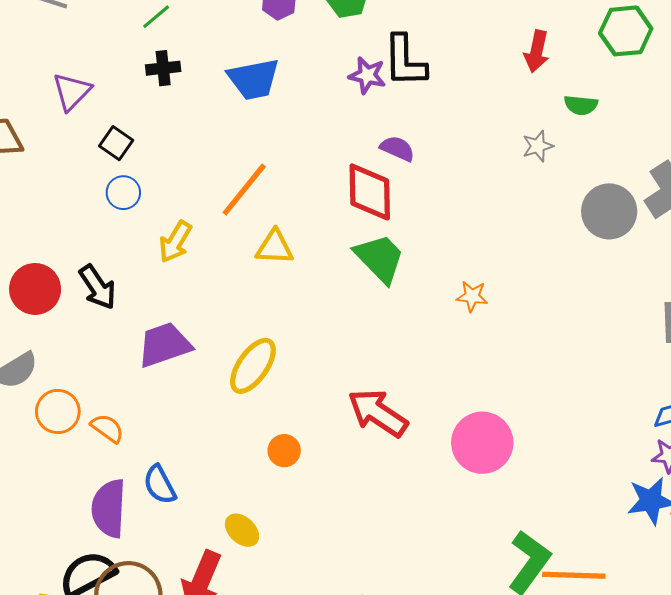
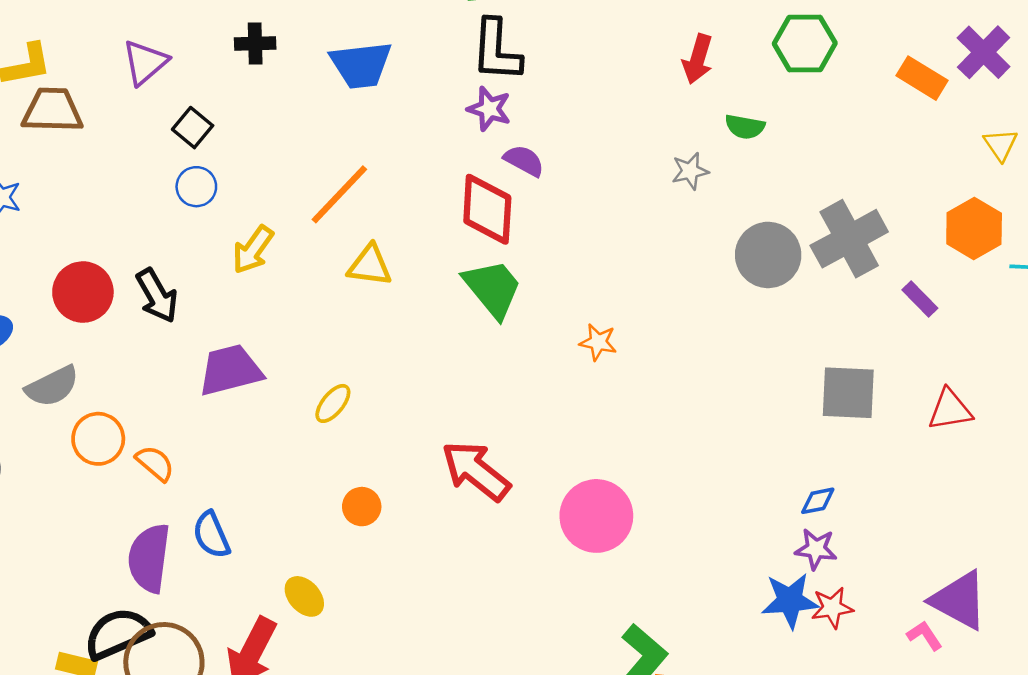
black L-shape: (405, 61) -> (496, 50), moved
purple star: (367, 75) -> (489, 109), moved
yellow ellipse: (253, 366) -> (333, 403), size x0.6

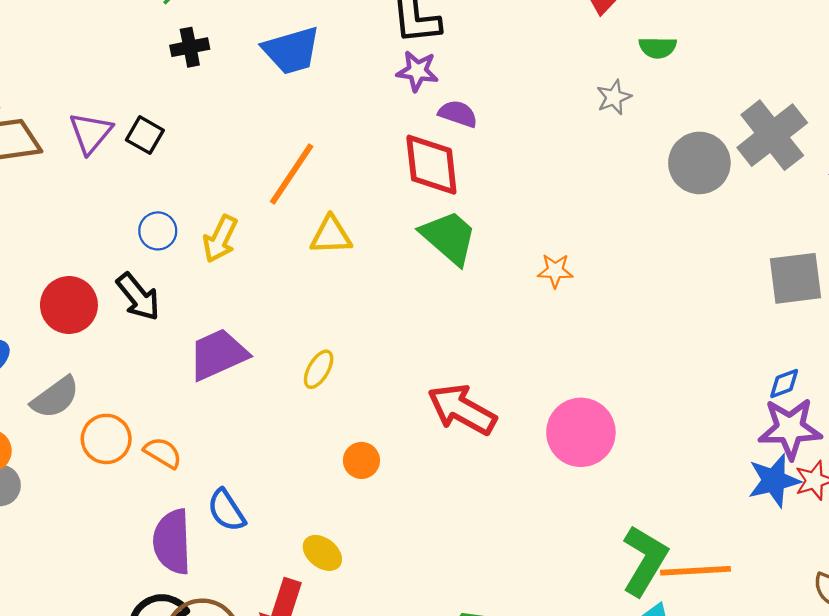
purple triangle: (145, 62) -> (91, 133), moved
blue circle: (196, 187) -> (158, 231), moved
purple star: (816, 549) -> (790, 429), size x1.6

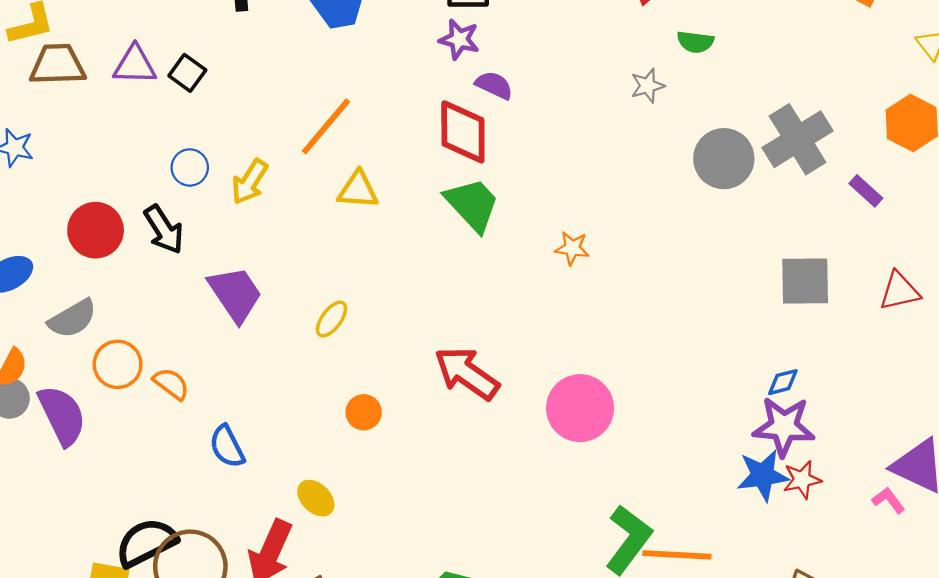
purple triangle: (91, 133) -> (135, 65), turned 45
purple trapezoid: (218, 354) -> (235, 294), turned 74
purple semicircle: (172, 542) -> (62, 415), moved, turned 150

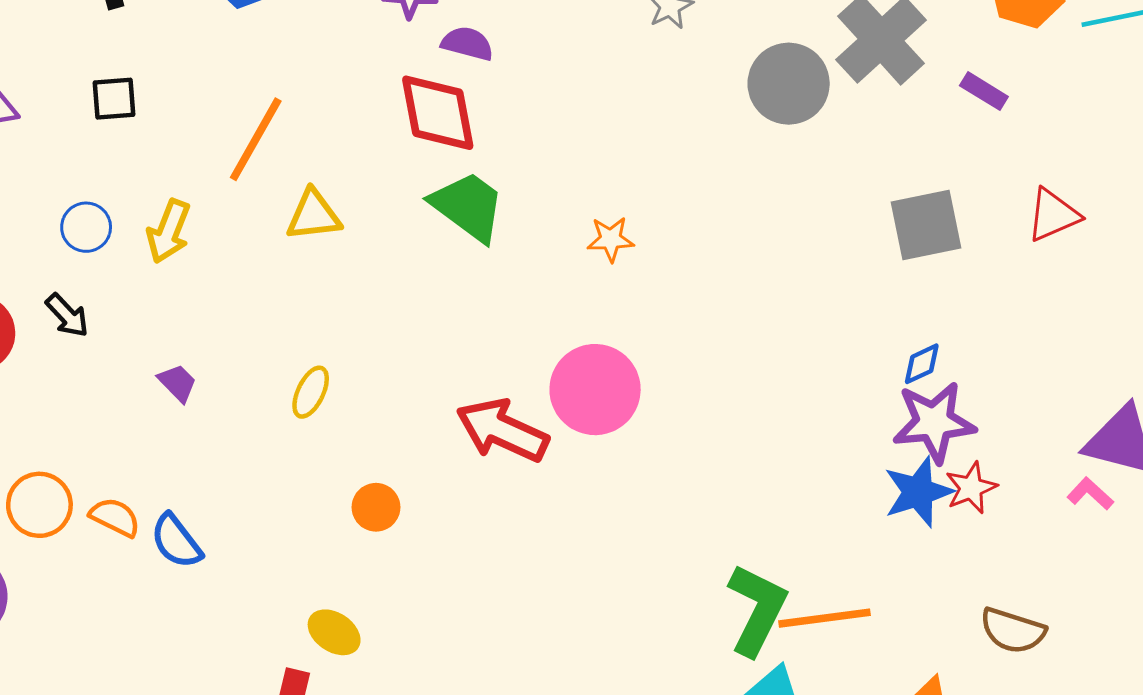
black square: (187, 73) -> (114, 99), moved, turned -30
black arrow: (164, 230) -> (67, 315), size x0.7
purple trapezoid: (235, 294) -> (177, 383), size x0.5
pink circle: (580, 408) -> (595, 390), moved
blue semicircle: (227, 447) -> (176, 541), moved

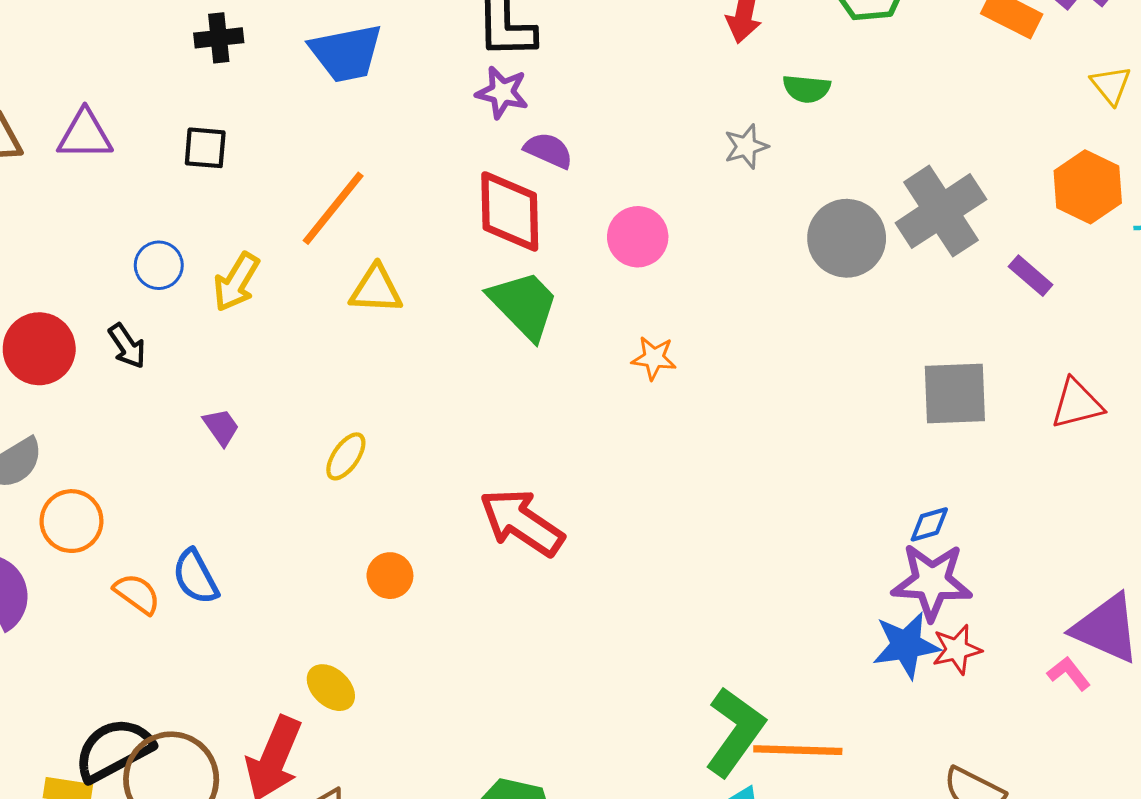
pink circle: (595, 390) -> (638, 237), moved, size x0.7
orange semicircle: (115, 517) -> (137, 594), moved

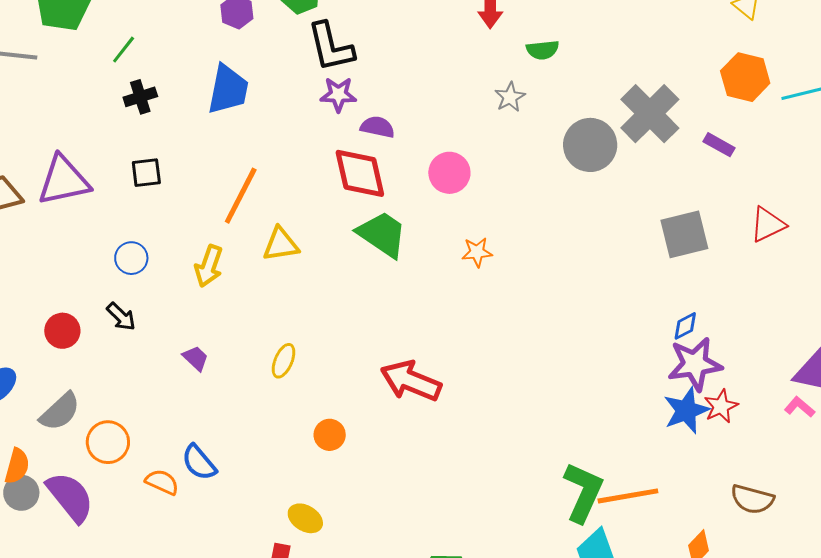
blue trapezoid: (346, 53) -> (228, 89), turned -56
purple triangle: (85, 135) -> (64, 181), size x1.4
yellow arrow: (236, 282) -> (209, 266), moved
red circle: (39, 349) -> (62, 331), size x0.7

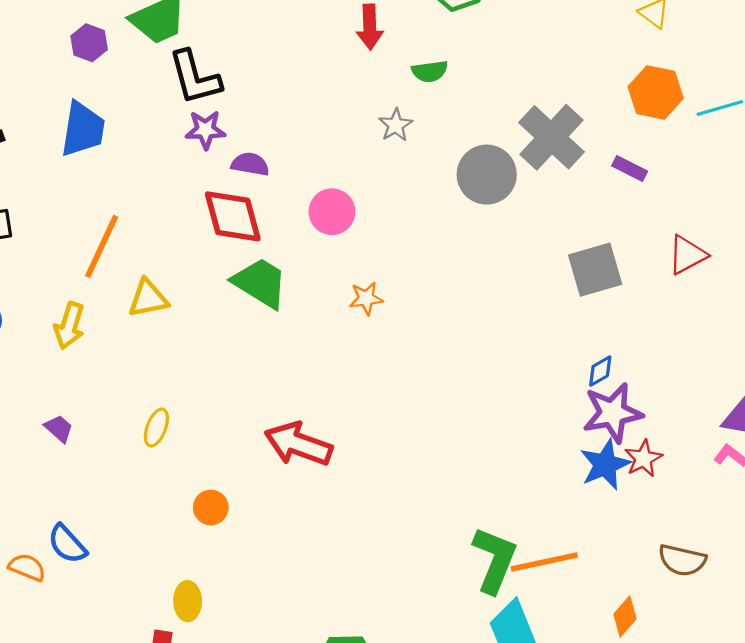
yellow ellipse: (305, 518) -> (188, 601), turned 60

